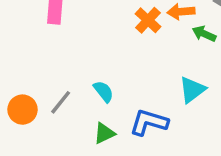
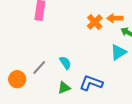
cyan triangle: (192, 90) -> (118, 52), moved
orange circle: (23, 110) -> (17, 79), moved

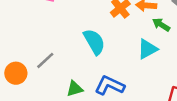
cyan semicircle: (65, 63) -> (94, 42), moved, size x1.5

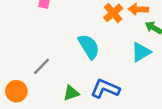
orange circle: (16, 73) -> (16, 91), moved

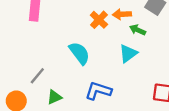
green triangle: (71, 93) -> (54, 97), moved

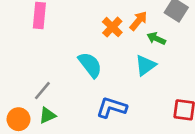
orange arrow: (122, 14) -> (138, 21), turned 132
green triangle: (54, 97) -> (47, 115), moved

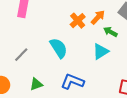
gray line: (42, 91) -> (21, 55), moved
green triangle: (47, 115) -> (36, 84), moved

